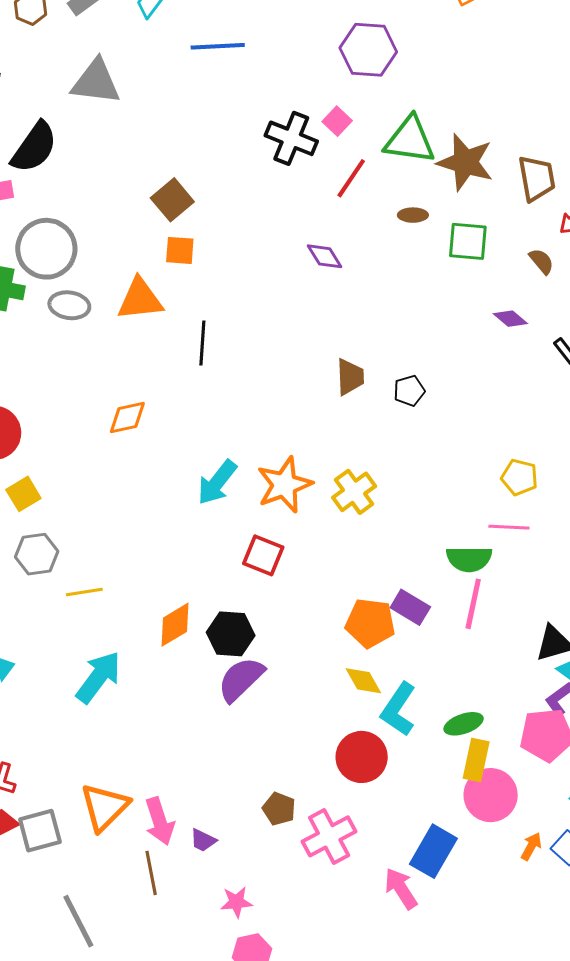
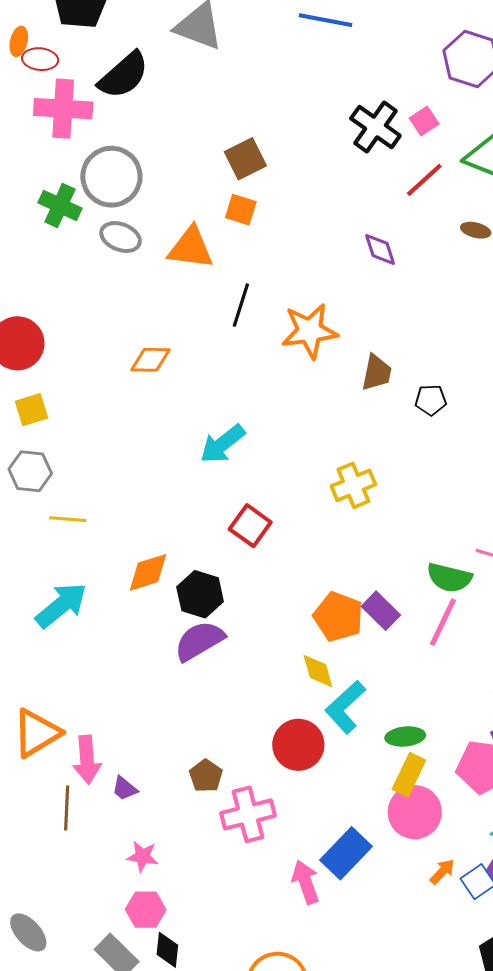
orange star: (284, 485) -> (310, 331), moved

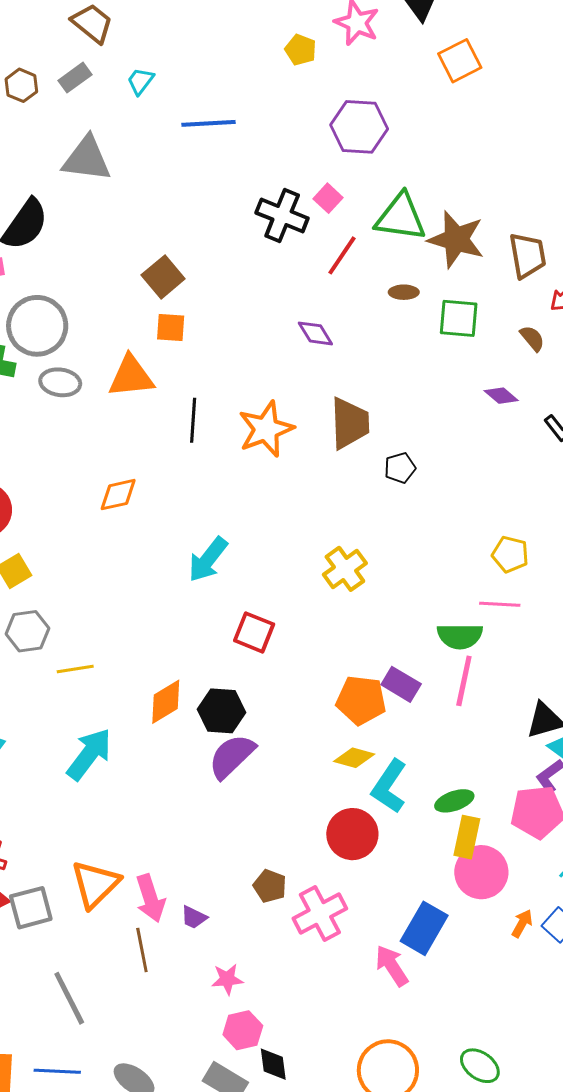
brown trapezoid: (377, 373) -> (350, 423), moved, size x1.4
yellow diamond: (318, 671) -> (354, 758), turned -45

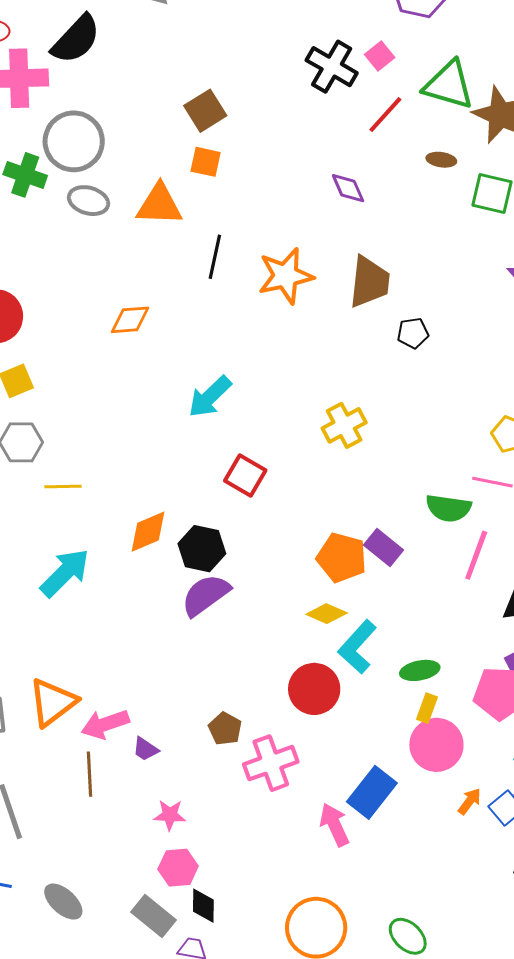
pink line: (464, 681) -> (476, 555), moved
yellow rectangle: (467, 837) -> (427, 708), size x0.7
pink arrow: (150, 898) -> (105, 724), turned 81

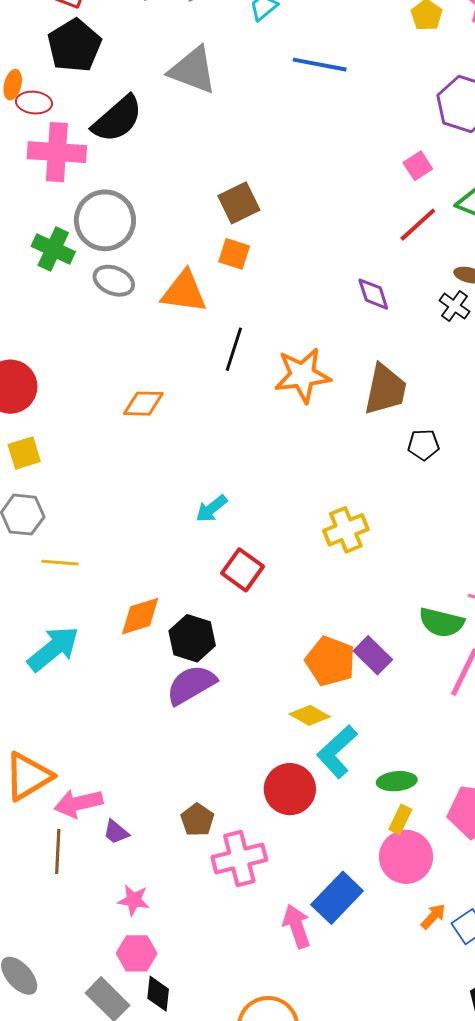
black cross: (332, 67) -> (454, 306), moved, size x0.6
cyan arrow: (210, 397) -> (211, 509), moved, size x0.7

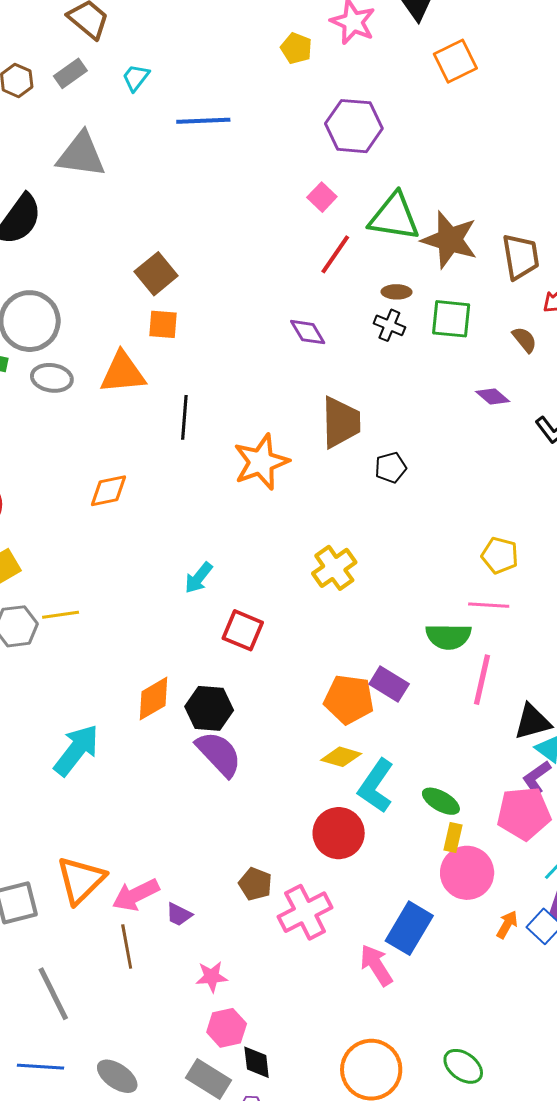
orange star: (302, 375) -> (261, 462), moved
yellow line: (60, 563) -> (61, 615), moved
purple semicircle: (191, 685) -> (219, 754), turned 90
green ellipse: (397, 781) -> (441, 801), turned 48

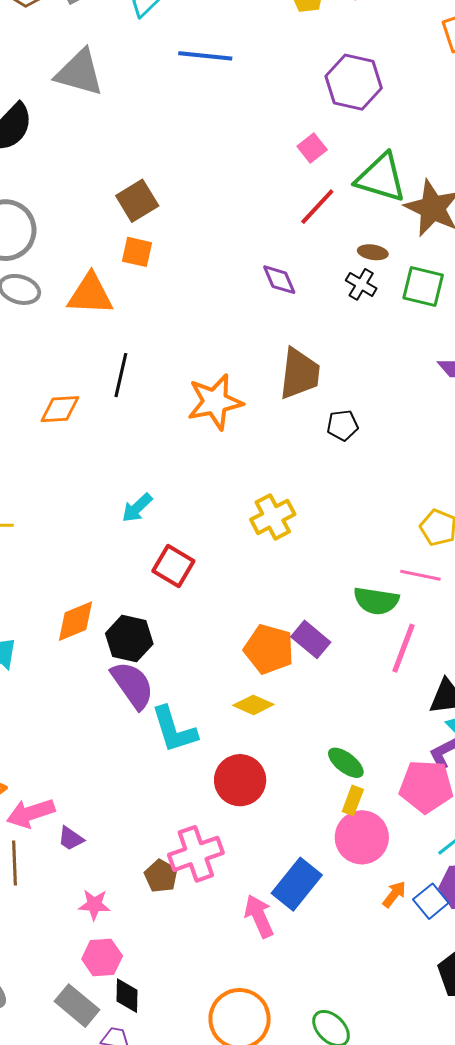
black line: (184, 417) -> (121, 375), moved
cyan L-shape: (376, 786) -> (174, 730), moved, turned -60
brown pentagon: (255, 884) -> (161, 876), moved

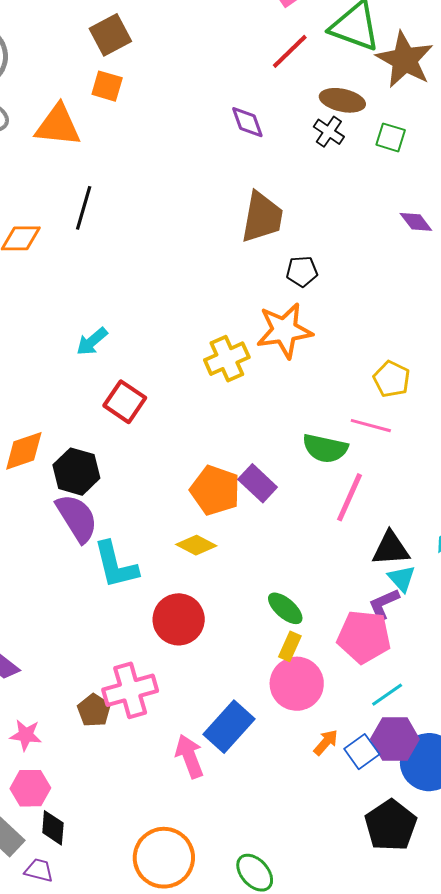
brown ellipse: (373, 252) -> (342, 100), size x1.5
green square: (423, 287) -> (391, 137), size x0.7
orange star: (215, 402) -> (284, 330), moved

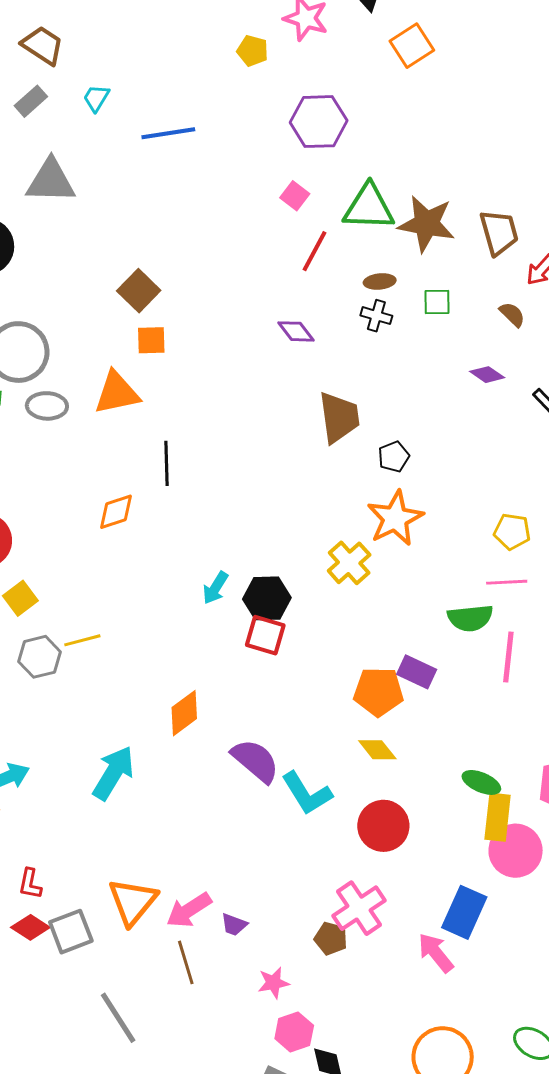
brown ellipse: (342, 100) -> (380, 281), size x0.7
black hexagon: (76, 472) -> (267, 598), moved
yellow diamond: (196, 545) -> (377, 750), turned 42
yellow rectangle: (290, 646) -> (498, 817), size x1.6

